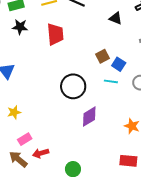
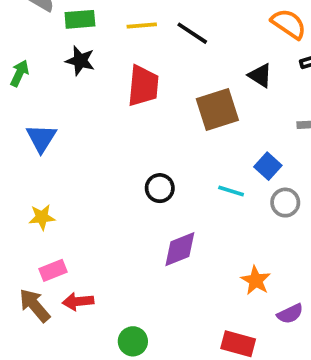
brown square: (103, 56) -> (217, 109), moved, size x1.6
blue square: (119, 64) -> (268, 166), moved
black circle: (73, 86) -> (160, 188), size x0.6

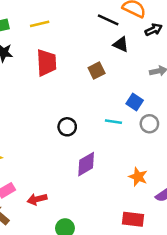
black line: (192, 33) -> (108, 20), moved
brown square: (217, 109) -> (97, 71), size x0.6
red arrow: (78, 301) -> (37, 199), moved

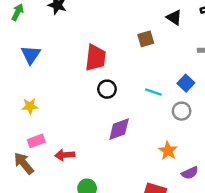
red trapezoid: (46, 63) -> (96, 58), moved
blue square: (135, 102) -> (186, 83), moved
gray circle: (149, 124) -> (182, 111), moved

